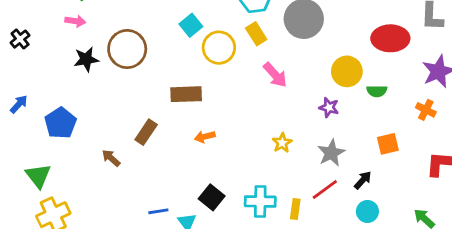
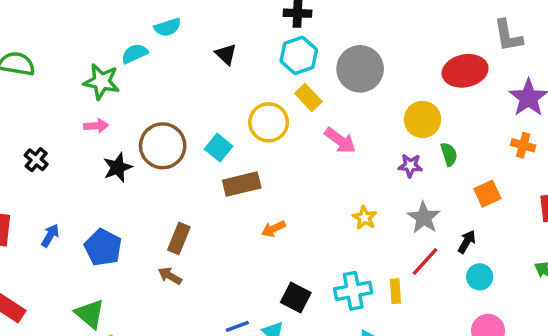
cyan square: (191, 25) -> (219, 148), moved
green semicircle: (377, 91) -> (449, 154), moved, turned -96
brown rectangle: (146, 132) -> (179, 238), moved

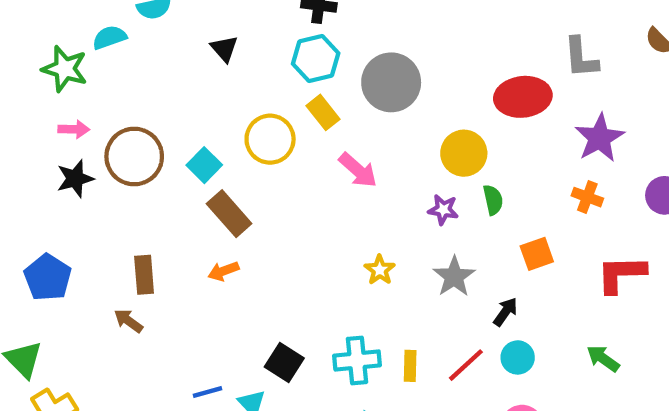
pink arrow: (96, 126) -> (74, 129), moved
brown rectangle: (242, 184) -> (229, 214), turned 57
orange arrow: (273, 229) -> (223, 271), moved
brown rectangle: (179, 238) -> (144, 275), turned -32
red line: (425, 262) -> (466, 365), moved

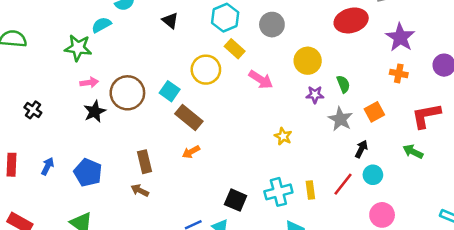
gray circle: (391, 82) -> (272, 25), size x0.7
yellow circle: (464, 153) -> (308, 61), moved
gray star: (454, 277) -> (340, 119), moved
green arrow: (603, 358) -> (413, 152), moved

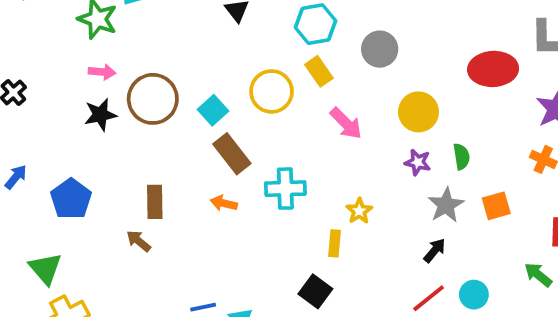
black arrow: (361, 149) -> (435, 250), moved
orange arrow: (191, 152) -> (224, 203), turned 30
yellow rectangle: (310, 190) -> (335, 243), moved
cyan cross: (278, 192) -> (285, 189), moved
black square: (236, 200) -> (315, 291), moved

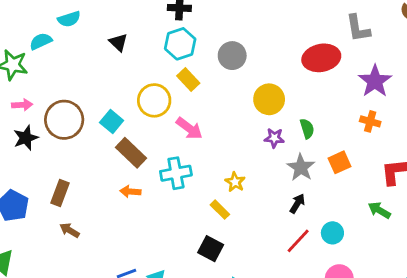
pink arrow: (346, 123) -> (189, 128), moved
brown rectangle: (155, 202) -> (60, 193), moved, turned 30
yellow rectangle: (335, 243) -> (220, 210), turned -42

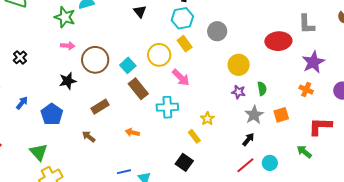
black star: (26, 138) -> (68, 81), moved
orange arrow: (130, 191) -> (132, 132), moved
brown rectangle: (60, 193) -> (100, 107), moved, turned 30

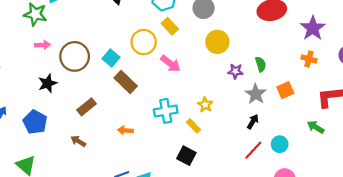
yellow circle: (239, 65) -> (217, 42), moved
cyan cross: (167, 107) -> (166, 111), moved

